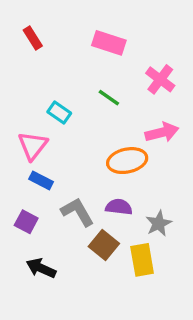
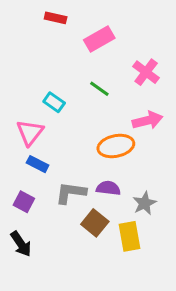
red rectangle: (33, 38) -> (56, 18), moved, turned -45
pink rectangle: (109, 43) -> (99, 39), turned -48
gray L-shape: (77, 212) -> (71, 193), turned -52
black arrow: (41, 268) -> (21, 244), moved, turned -148

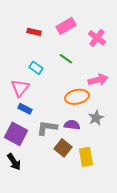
red rectangle: (56, 18) -> (34, 32), moved
pink cross: (146, 72) -> (97, 38), moved
purple square: (24, 202) -> (16, 134), size x1.6
gray star: (145, 203) -> (96, 118), moved

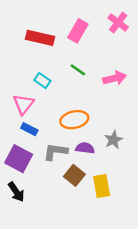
pink rectangle: (66, 26) -> (78, 31), turned -30
red rectangle: (34, 32) -> (40, 38), size x1.6
pink cross: (97, 38) -> (118, 23), moved
pink arrow: (98, 80) -> (115, 78), moved
orange ellipse: (77, 97) -> (74, 120), moved

